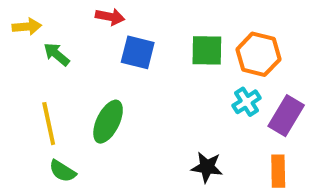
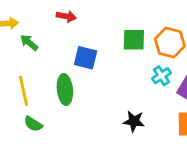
blue square: (138, 52) -> (86, 58), moved
green ellipse: (108, 122) -> (65, 89), turned -32

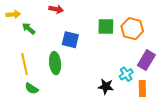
cyan cross: (162, 76) -> (126, 74), moved

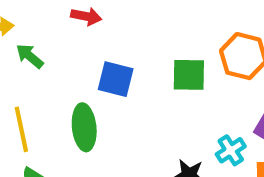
green square: (106, 27) -> (189, 75), moved

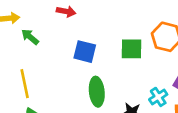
green ellipse: (84, 127) -> (97, 92), moved

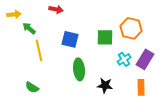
yellow line: (25, 84) -> (39, 50), moved
cyan cross: (158, 97) -> (124, 59), moved

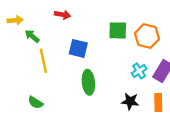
green square: (105, 37) -> (118, 30), moved
black star: (105, 85) -> (130, 101), moved

